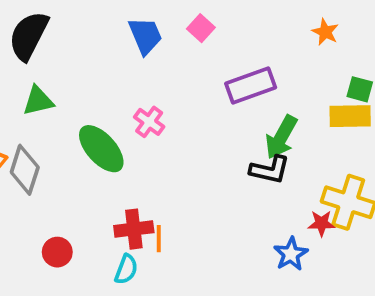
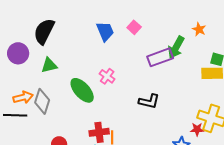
green arrow: (281, 137) -> (176, 47), moved
black L-shape: (270, 170) -> (149, 101), moved

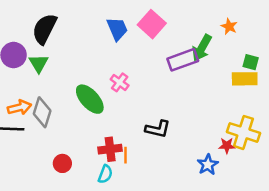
pink square: (134, 27) -> (152, 24), size x1.6
green triangle: (49, 65) -> (39, 63), moved, turned -48
black L-shape: (149, 101) -> (158, 129), moved

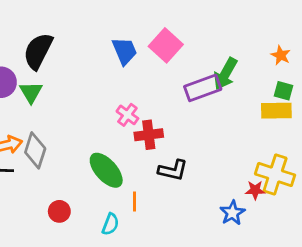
orange star: (229, 26) -> (281, 55), moved
green ellipse: (90, 99) -> (106, 170), moved
red cross: (110, 149) -> (149, 135), moved

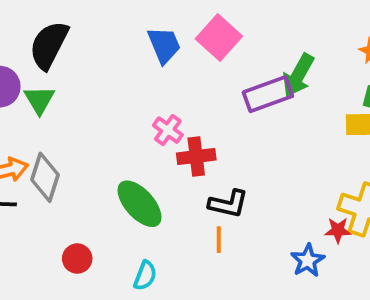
orange line: (135, 201) -> (219, 240), moved

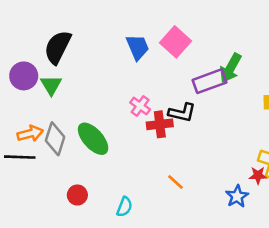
green ellipse: (140, 204) -> (93, 139), moved
black L-shape: (228, 204) -> (182, 113), moved
orange line: (219, 240) -> (176, 182), turned -48

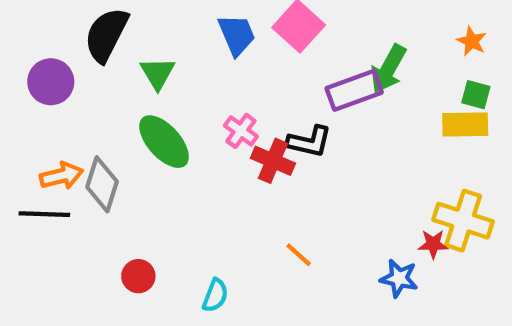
green triangle: (51, 85) -> (158, 73), moved
red cross: (160, 124) -> (273, 161), turned 30
green ellipse: (93, 139) -> (164, 142), moved
blue star: (237, 196) -> (399, 278), turned -30

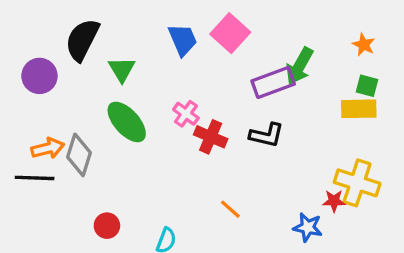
black L-shape: (309, 142) -> (267, 135), moved

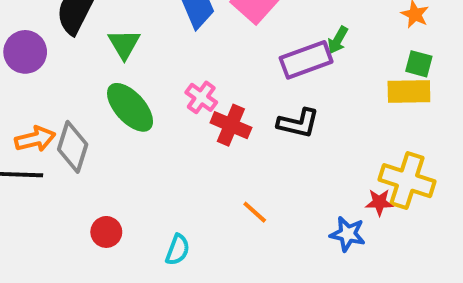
green arrow: (299, 66) -> (338, 40), size x0.6

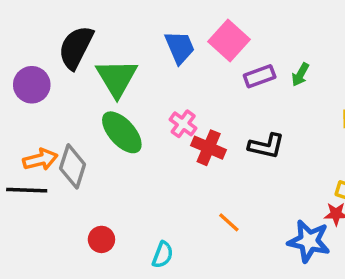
green triangle: (124, 44) -> (117, 78), size x1.5
purple rectangle: (306, 60) -> (260, 76), moved, size x0.7
blue star: (348, 234) -> (309, 241), size x1.4

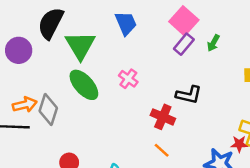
pink square: (229, 41) -> (184, 21), moved
purple rectangle: (260, 76) -> (184, 44), turned -30
red cross: (209, 148) -> (163, 117), moved

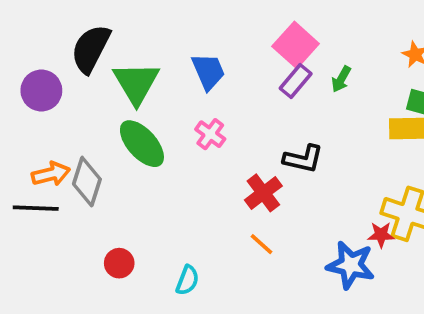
blue trapezoid: (126, 23) -> (208, 72), moved
red cross: (163, 117) -> (263, 193), turned 30

